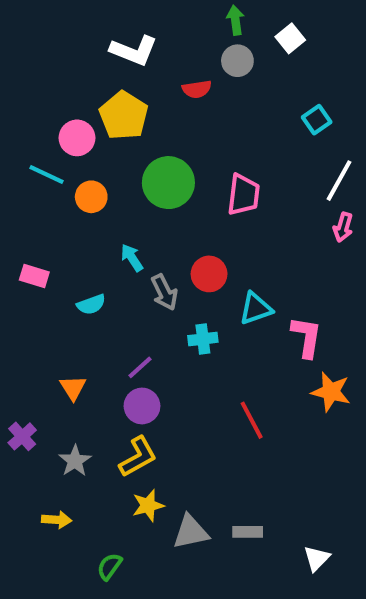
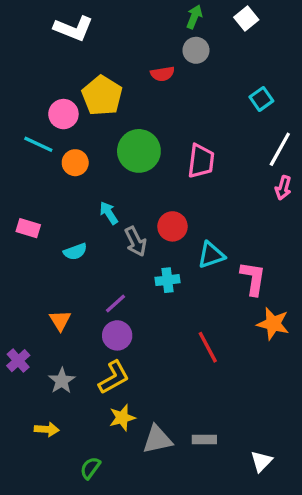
green arrow: (235, 20) -> (194, 17), turned 30
white square: (290, 38) -> (246, 18), moved
white L-shape: (134, 51) -> (74, 28), moved

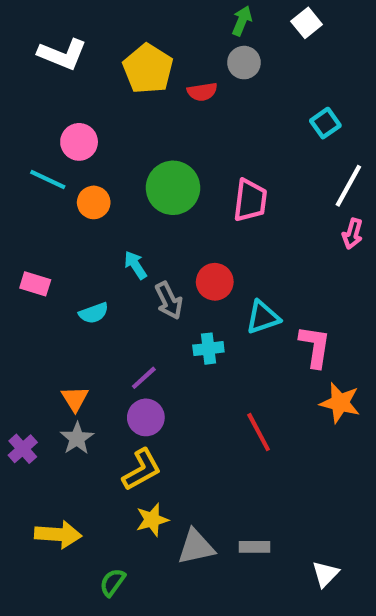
white L-shape: (74, 28) -> (62, 54), moved
yellow pentagon: (102, 96) -> (148, 69), moved
gray star: (62, 381) -> (77, 438), moved
yellow arrow: (47, 429) -> (58, 534), size x1.5

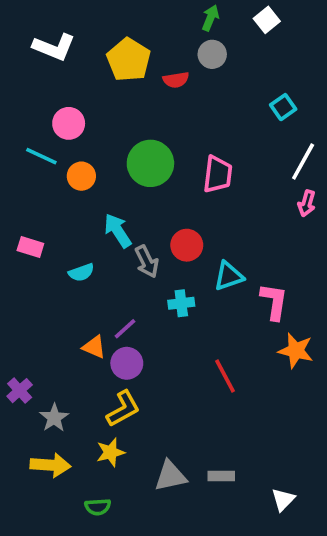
cyan arrow: (135, 265) -> (118, 231), size x1.4
orange triangle: (75, 399) -> (94, 347), moved, turned -35
gray star: (77, 438) -> (54, 418), moved
yellow star: (152, 520) -> (110, 452), moved
green semicircle: (112, 582) -> (98, 507), turned -130

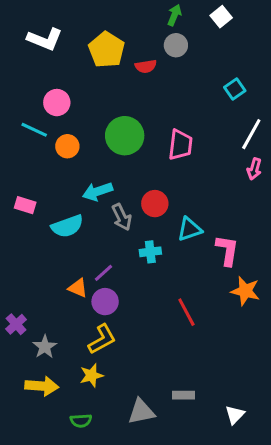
cyan arrow: (118, 231) -> (98, 191), turned -76
cyan semicircle: (81, 272) -> (67, 226), size x1.5
gray triangle: (170, 476) -> (141, 412), moved

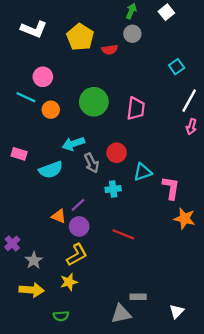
red line: (186, 312) -> (123, 234), moved, turned -40
gray triangle: (141, 412) -> (121, 314), moved

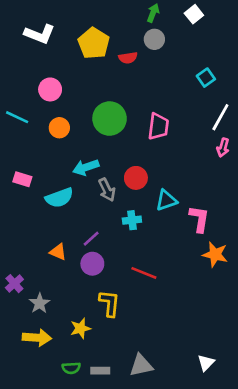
cyan line: (26, 97) -> (17, 117), moved
orange triangle: (59, 216) -> (58, 252), moved
yellow L-shape: (77, 255) -> (110, 303), moved, turned -55
gray rectangle: (138, 297) -> (100, 371), moved

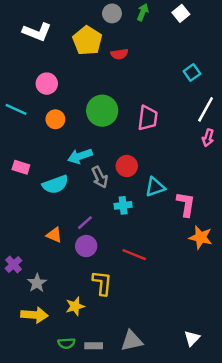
gray circle: (154, 39) -> (112, 13), moved

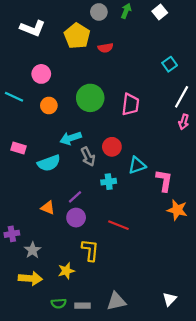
purple cross: (14, 264) -> (12, 234), turned 32

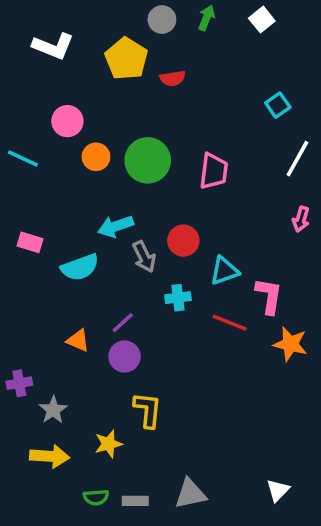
orange circle: (49, 106) -> (96, 157), moved
pink arrow: (184, 122) -> (301, 219), moved
red line: (118, 225) -> (230, 323), moved

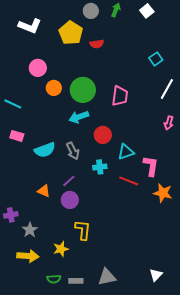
cyan line: (23, 159) -> (13, 104), moved
cyan arrow: (116, 226) -> (79, 117), moved
gray arrow: (144, 257) -> (73, 151), moved

